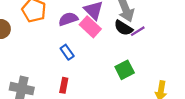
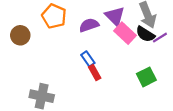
pink rectangle: (90, 27) -> (125, 33), moved
red rectangle: (64, 85) -> (95, 72), moved, turned -40

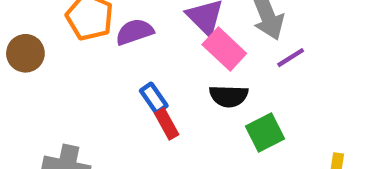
purple semicircle: (89, 25) -> (135, 32), moved
black semicircle: (145, 34) -> (229, 96), moved, turned -30

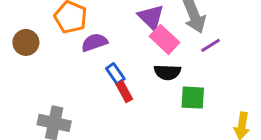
purple semicircle: (135, 32) -> (94, 42), moved
green square: (265, 132) -> (193, 98), turned 30

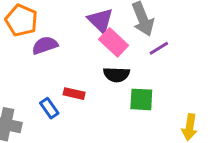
blue rectangle: (115, 74) -> (49, 108), moved
red rectangle: (124, 92) -> (74, 94), turned -48

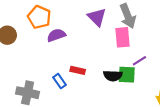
pink rectangle: (114, 42) -> (122, 37), moved, turned 42
purple line: (159, 48) -> (139, 61), moved
black semicircle: (116, 75) -> (113, 76), moved

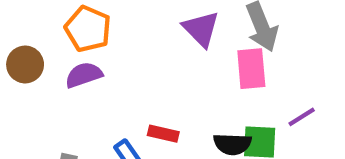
purple semicircle: (56, 35) -> (84, 75), moved
purple line: (139, 61) -> (302, 117), moved

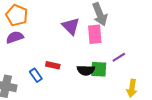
purple triangle: (201, 29) -> (71, 26), moved

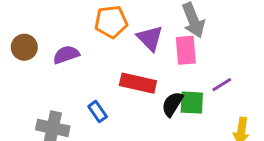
orange pentagon: (17, 15) -> (111, 22), moved, turned -30
red rectangle: (53, 65) -> (138, 83), moved, size x1.6
black semicircle: (86, 70) -> (172, 104), turned 120

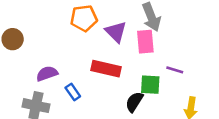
purple semicircle: (66, 55) -> (47, 74), moved
purple line: (222, 85) -> (175, 70), turned 49
black semicircle: (172, 104) -> (134, 102), moved

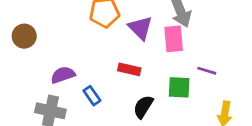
red rectangle: (106, 69) -> (129, 69), size x0.7
black semicircle: (134, 102) -> (143, 107), moved

